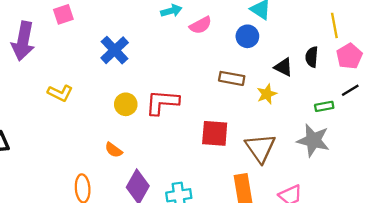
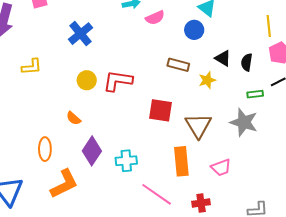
black semicircle: (312, 57) -> (247, 62), moved
yellow L-shape: (60, 93) -> (32, 67), turned -35

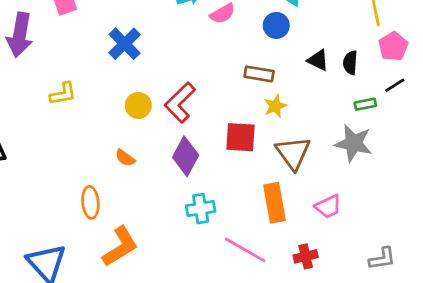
yellow star: (207, 80) -> (275, 106), moved
red L-shape: (118, 81) -> (180, 103), turned -48
purple diamond: (92, 151) -> (186, 156), moved

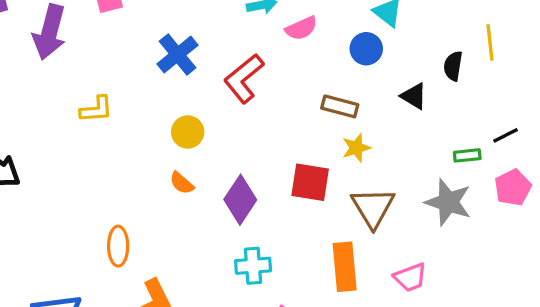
pink pentagon: (393, 46) -> (513, 188), moved
black semicircle: (350, 63) -> (453, 66), moved
red L-shape: (180, 103) -> (244, 78), moved
orange semicircle: (125, 158) -> (182, 183), moved

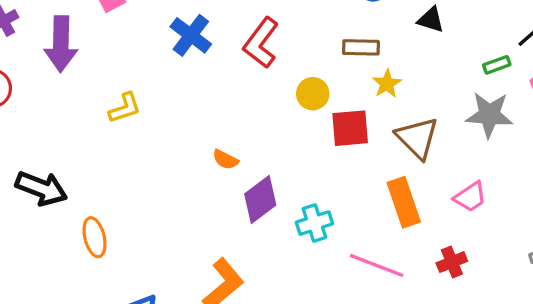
yellow circle: (188, 132) -> (313, 94), moved
purple diamond: (240, 200) -> (260, 199), moved, turned 33
orange ellipse: (118, 246) -> (95, 237), moved

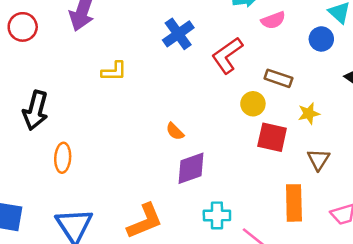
brown rectangle: (361, 47) -> (278, 78), moved
brown triangle: (417, 138) -> (318, 159), size x0.7
black arrow: (41, 188) -> (36, 110), turned 66
cyan cross: (314, 223) -> (217, 215), moved

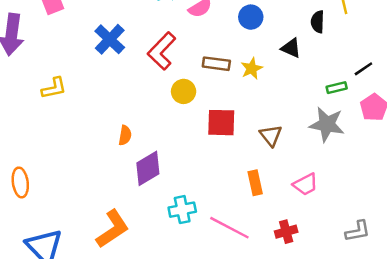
yellow circle: (253, 104) -> (184, 91), moved
yellow star: (309, 113) -> (252, 69), moved
orange semicircle: (175, 131) -> (125, 135), turned -114
orange rectangle: (294, 203) -> (255, 183), size x0.7

